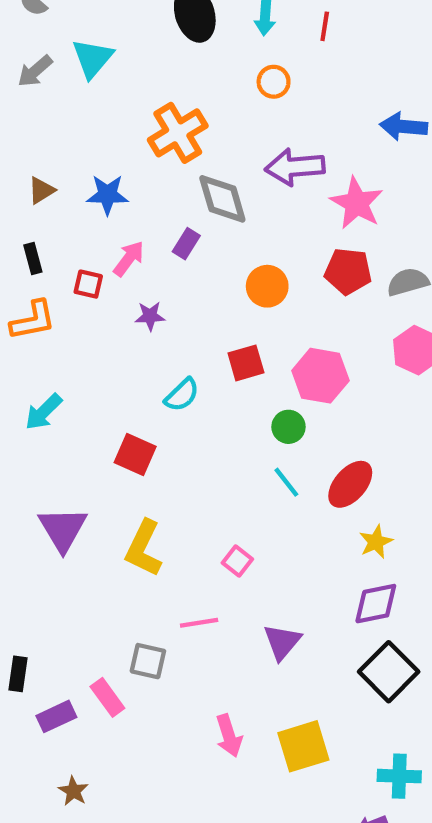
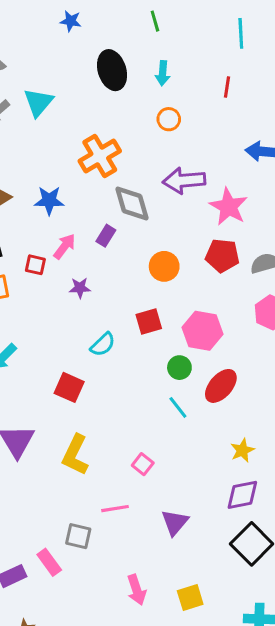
red line: (325, 26) -> (227, 87), moved
red ellipse: (350, 484) -> (221, 386), moved
yellow square: (303, 746) -> (190, 597), size x0.7

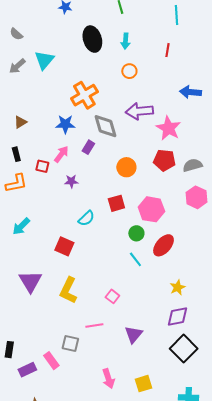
blue star: (49, 200) -> (65, 124), moved

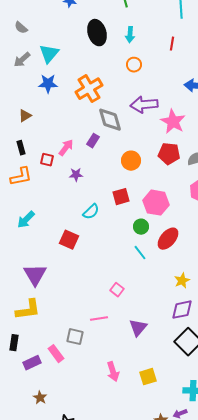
blue star: (65, 124) -> (48, 84), moved
yellow L-shape: (68, 290) -> (28, 310), moved, turned -124

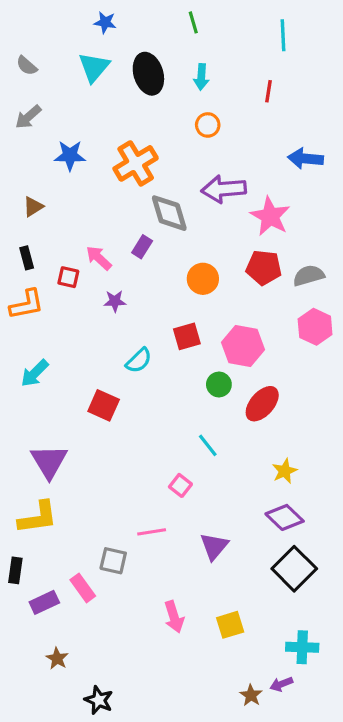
cyan triangle: (49, 54) -> (94, 67), moved
pink arrow: (66, 148) -> (99, 258), turned -84
cyan line: (140, 253) -> (208, 445), moved
purple diamond: (182, 310) -> (285, 517), turned 55

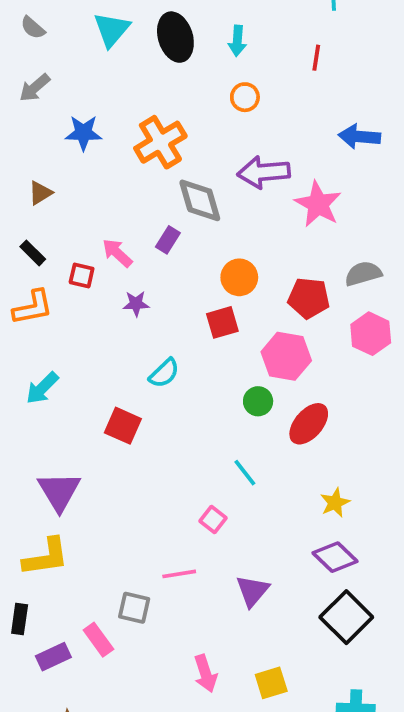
black rectangle: (27, 258) -> (33, 253), turned -30
red pentagon: (264, 268) -> (309, 298), moved
red square: (187, 336) -> (222, 322), moved

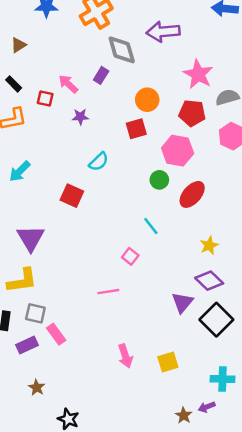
pink star: (318, 204) -> (198, 74), moved
purple triangle: (252, 591) -> (182, 303), moved
gray square: (134, 608) -> (35, 313), moved

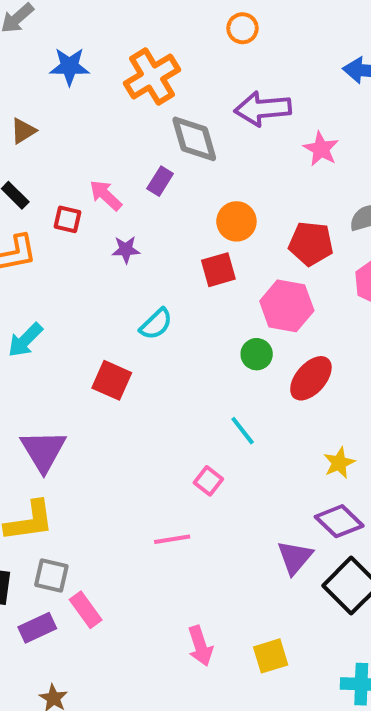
pink star: (198, 74) -> (321, 149), moved, size x0.7

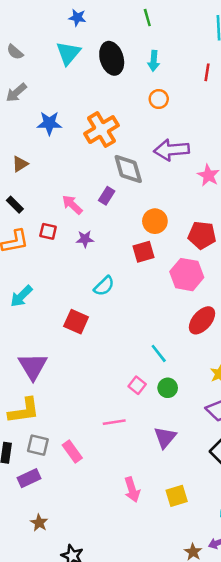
red square: (67, 219) -> (48, 231), moved
green circle: (257, 354) -> (168, 388), moved
purple triangle: (295, 557) -> (165, 437), moved
pink rectangle: (86, 610) -> (72, 451), moved

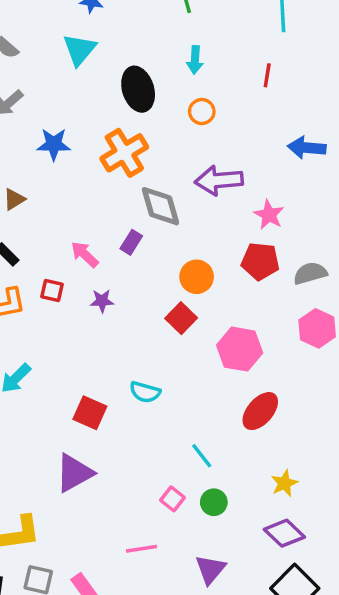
black ellipse: (112, 58) -> (138, 89), moved
red pentagon: (202, 235) -> (260, 261), moved
red square: (143, 252) -> (181, 318), turned -30
cyan semicircle: (104, 286) -> (145, 392), moved, turned 60
purple triangle: (33, 366) -> (74, 473), moved, turned 32

